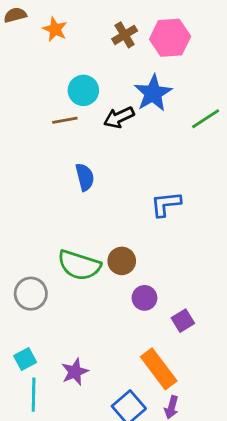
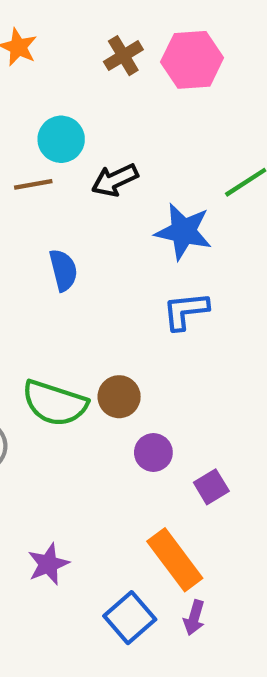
blue star: (153, 93) -> (183, 232), moved, turned -30

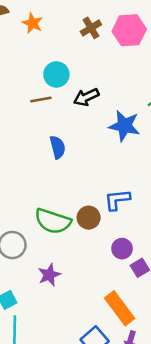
blue L-shape: (186, 311) -> (117, 200), moved
purple circle: (153, 452) -> (122, 249), moved
purple star: (48, 564) -> (49, 275), moved

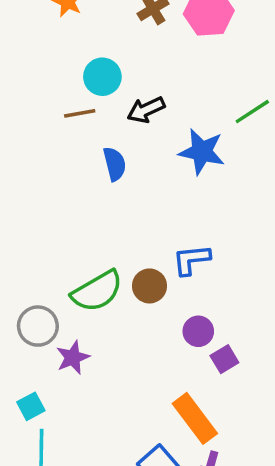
blue semicircle: (58, 147) -> (115, 164), moved
green semicircle: (53, 221) -> (97, 291), turned -48
purple star: (49, 275) -> (73, 357), moved

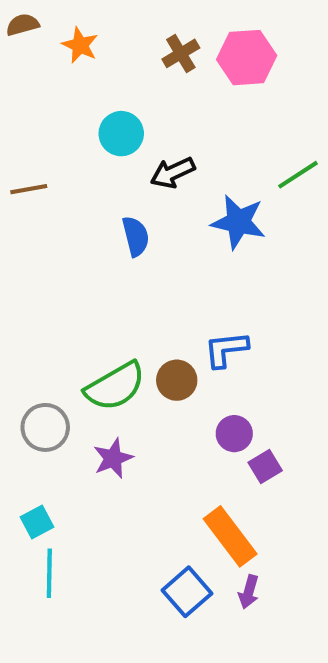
brown line: (80, 113) -> (29, 189), moved
purple star: (73, 357) -> (113, 458), moved

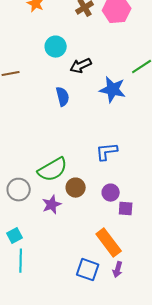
brown circle: (177, 380) -> (76, 188), moved
purple square: (265, 466) -> (126, 209), turned 35
blue square: (187, 592) -> (88, 270), turned -30

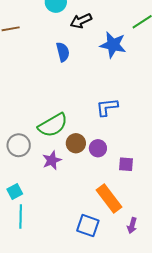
purple circle: (111, 193) -> (98, 148), moved
purple arrow: (118, 270) -> (132, 226), moved

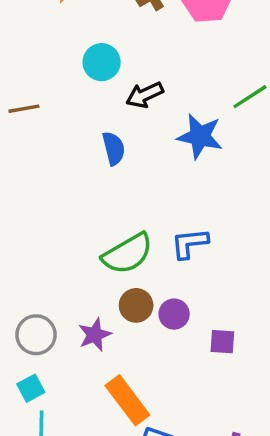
green semicircle: (53, 125) -> (127, 254), moved
gray circle: (19, 145) -> (36, 335), moved
orange rectangle: (109, 198) -> (127, 400), moved

